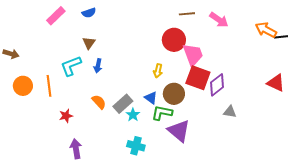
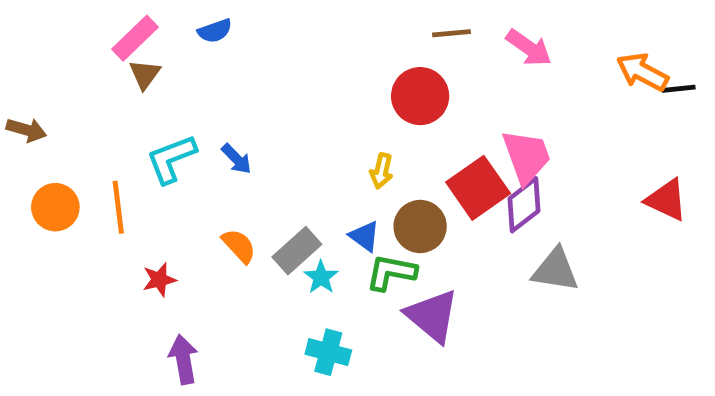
brown triangle: (89, 43) -> (145, 74), moved
pink trapezoid: (193, 55) -> (526, 156), moved
blue arrow: (98, 66) -> (237, 159), turned -56
red square: (198, 78) -> (478, 188), turned 35
gray triangle: (230, 112) -> (555, 270), size x1.5

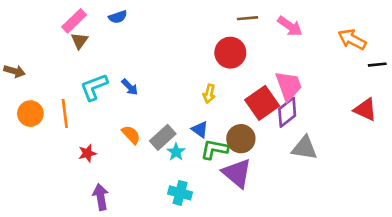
black line: (679, 89) -> (377, 65), moved
brown circle: (420, 227) -> (241, 139), moved

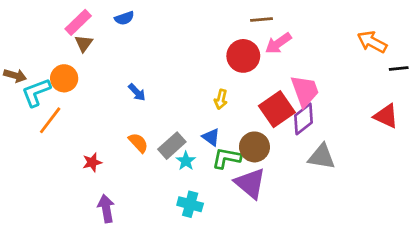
pink arrow: (290, 26) -> (278, 43), moved, turned 110
cyan L-shape: (94, 87) -> (36, 92), moved
orange circle: (30, 114) -> (64, 78), moved
orange line: (65, 114) -> (50, 120), moved, turned 44

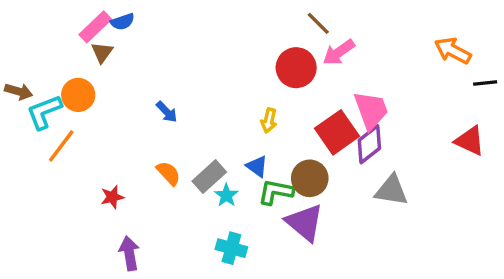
blue semicircle: (124, 18) -> (122, 22), moved
brown line: (261, 20) -> (318, 23), turned 50

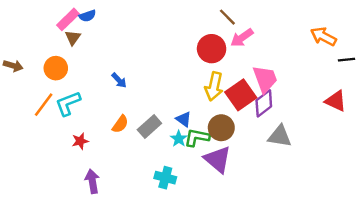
cyan L-shape: (44, 112) -> (68, 103), moved
yellow arrow: (269, 120) -> (214, 86), moved, size x1.6
orange semicircle: (168, 173) -> (120, 124), turned 78
cyan star: (226, 195) -> (179, 139), moved

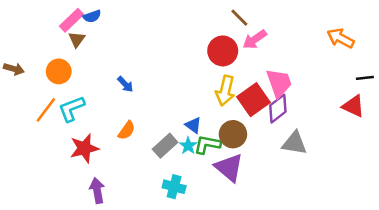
black line: (347, 60) -> (365, 78), moved
gray rectangle: (149, 127) -> (165, 146), moved
red star: (80, 141) -> (84, 148), size x1.6

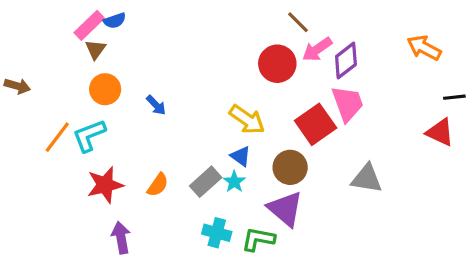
orange circle: (59, 71) -> (105, 89), moved
yellow arrow: (225, 91) -> (247, 120), moved, turned -68
purple diamond: (278, 109) -> (346, 61), moved
orange semicircle: (127, 130) -> (158, 185), moved
green L-shape: (207, 144) -> (258, 239), moved

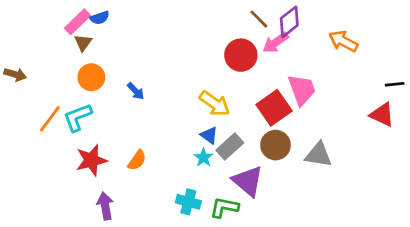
orange arrow: (424, 48) -> (343, 41), moved
purple diamond: (346, 61) -> (289, 22), moved
brown circle: (290, 167) -> (275, 145), moved
gray rectangle: (206, 182) -> (230, 146), moved

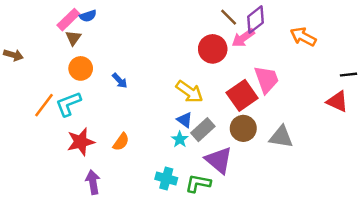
brown arrow: (15, 74) -> (13, 55), moved

